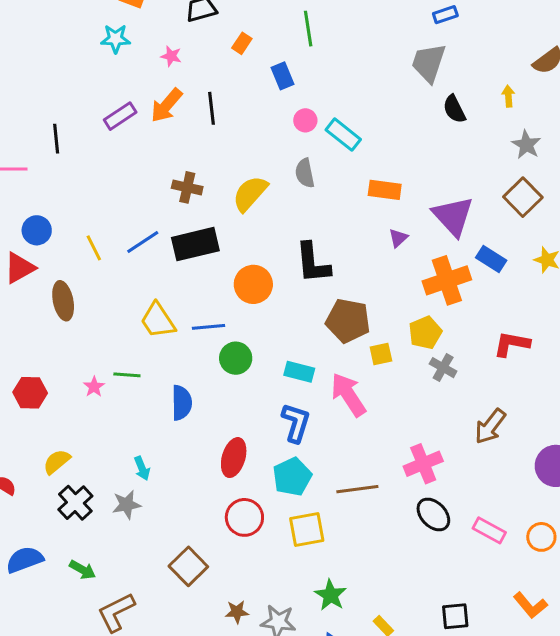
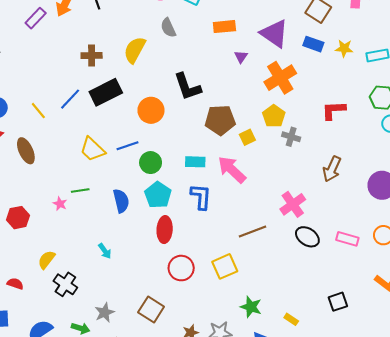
blue rectangle: (491, 259) -> (313, 44), moved
cyan pentagon: (292, 477) -> (158, 195), moved
gray star: (126, 505) -> (105, 313), moved

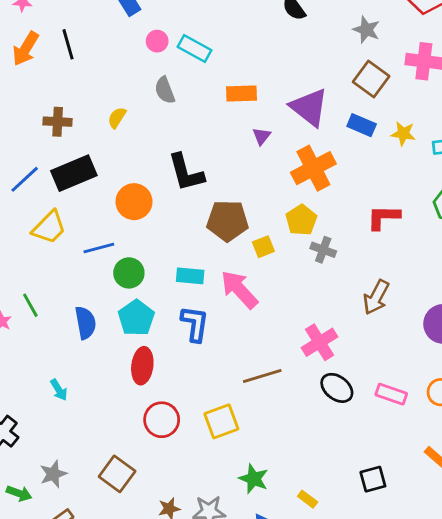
yellow semicircle: (135, 50) -> (117, 118), size x0.6
yellow trapezoid: (92, 149) -> (49, 227), moved, turned -92
green line: (80, 191) -> (30, 305), turned 66

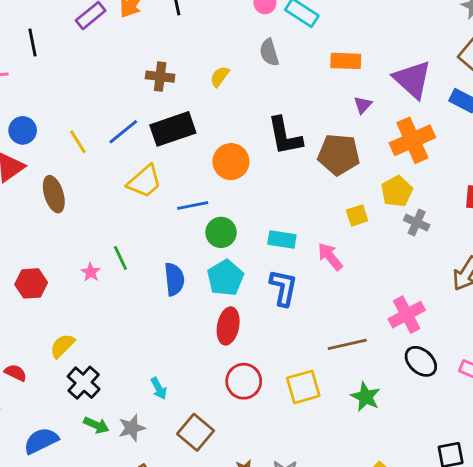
brown pentagon: (228, 221) -> (339, 154), moved
pink arrow: (239, 290) -> (330, 257), size x0.7
cyan arrow: (59, 390) -> (159, 388), moved
green star: (254, 479) -> (366, 397), moved
green arrow: (19, 493) -> (96, 425), moved

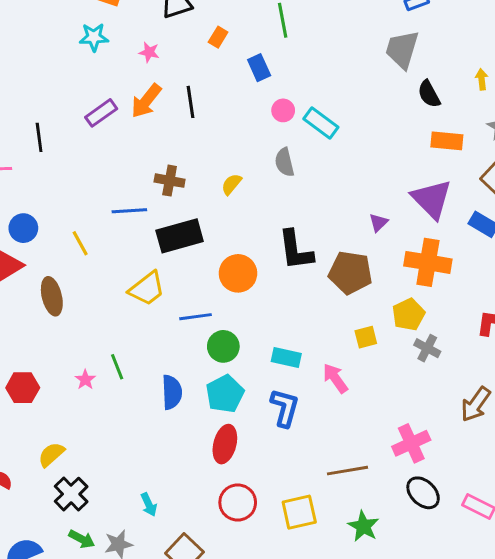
orange rectangle: (346, 61) -> (447, 141), moved
blue line: (123, 132) -> (129, 211), moved, turned 32
orange cross: (412, 140) -> (428, 262), turned 30

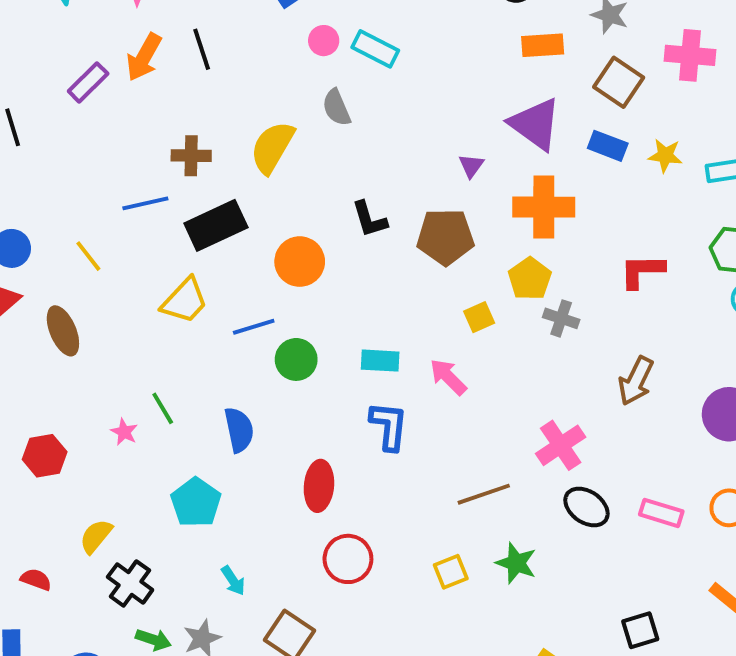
yellow semicircle: (231, 184) -> (272, 147), size x1.8
black L-shape: (296, 250) -> (369, 219), size x0.7
cyan pentagon: (225, 394) -> (196, 503), moved
yellow square: (299, 512) -> (451, 572), moved, size x0.7

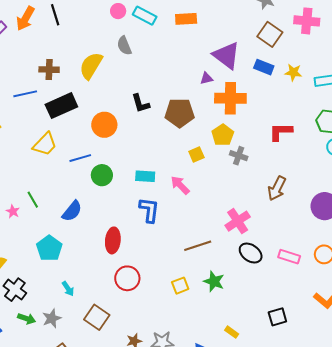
orange rectangle: (543, 45) -> (186, 19), moved
purple triangle: (471, 166) -> (207, 78), moved, turned 40
blue semicircle: (239, 430) -> (72, 211), turned 50

